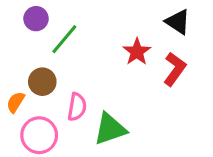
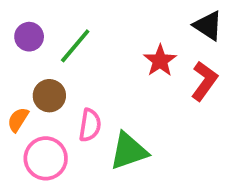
purple circle: (36, 19) -> (29, 37), moved

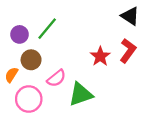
purple circle: (29, 37) -> (20, 34), moved
red star: (160, 61) -> (100, 56), moved
pink semicircle: (90, 125) -> (56, 78), turned 42

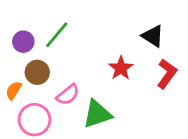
black triangle: (130, 16) -> (153, 36), moved
red L-shape: (128, 51) -> (167, 74), moved

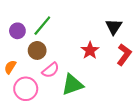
black triangle: (153, 36) -> (114, 27), turned 30
brown circle: (37, 72) -> (37, 50), moved

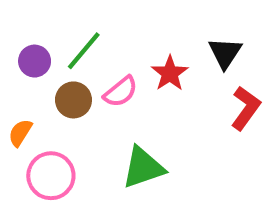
red star: (90, 50) -> (170, 73), moved
pink semicircle: (51, 70) -> (121, 92), moved

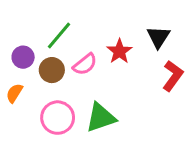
purple circle: (35, 61) -> (23, 57), moved
pink circle: (51, 176) -> (58, 118), moved

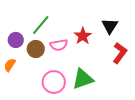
pink semicircle: (85, 64) -> (59, 45), turned 30
pink circle: (58, 118) -> (54, 82), moved
green triangle: (101, 118) -> (83, 79), moved

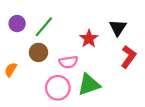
purple circle: (16, 40) -> (17, 24), moved
pink semicircle: (59, 45) -> (68, 62), moved

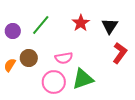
purple circle: (17, 24) -> (13, 31), moved
red star: (89, 39) -> (81, 23), moved
brown circle: (39, 52) -> (29, 58), moved

